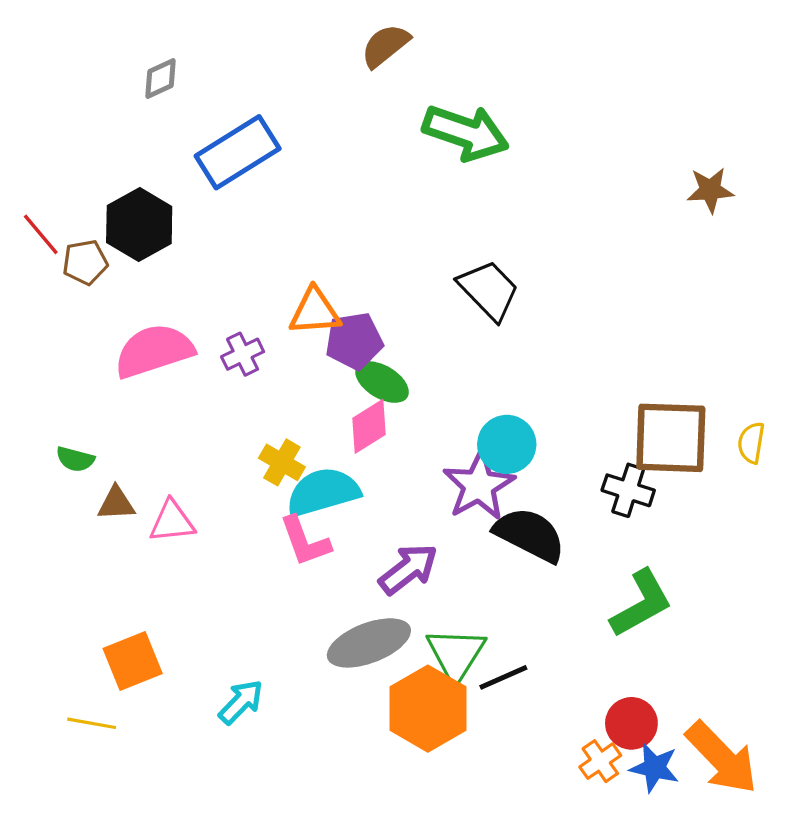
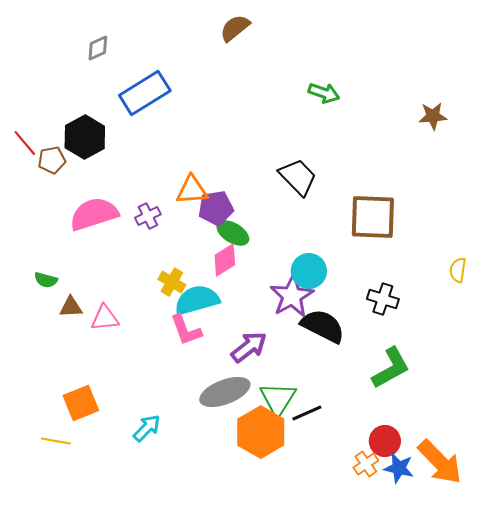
green arrow: (466, 133) -> (324, 93), moved, size x0.6
brown square: (671, 438) -> (373, 217), moved

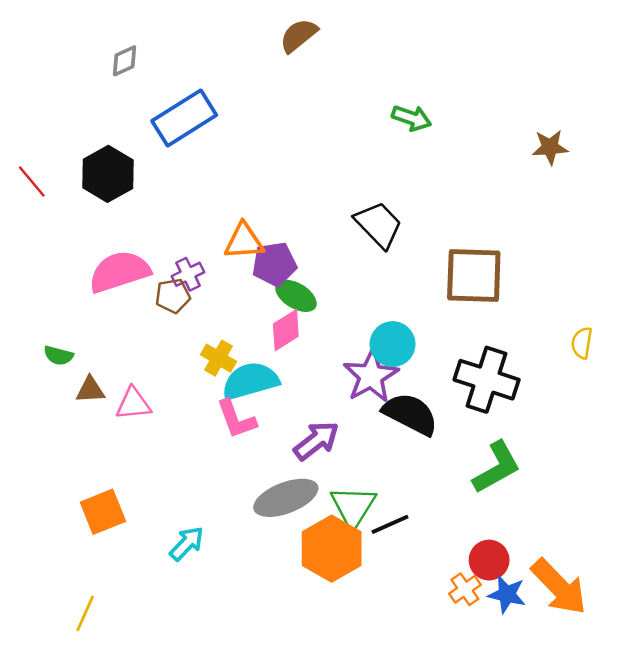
brown pentagon: (52, 160) -> (173, 296), moved
black cross: (383, 299) -> (487, 380), size x1.6
yellow line: (56, 441) -> (85, 613), moved, turned -76

